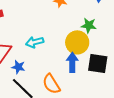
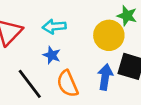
blue arrow: (72, 62) -> (105, 77), moved
blue star: (18, 67) -> (52, 55), moved

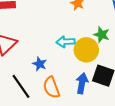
cyan arrow: (54, 27) -> (66, 42), moved

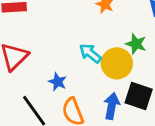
cyan arrow: (66, 42) -> (90, 53), turned 42

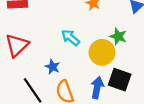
cyan arrow: (90, 53) -> (70, 38), moved

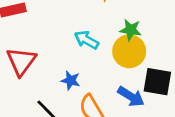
green star: (118, 36) -> (131, 30), moved
blue arrow: (97, 88) -> (131, 97), turned 120

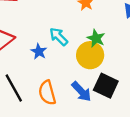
blue star: (71, 80) -> (39, 51), moved

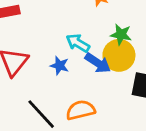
blue arrow: (81, 92) -> (98, 63), moved
orange semicircle: (47, 93) -> (81, 110), turned 105

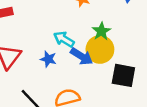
green star: (121, 35) -> (101, 31), turned 30

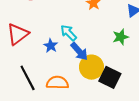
green star: (101, 31) -> (121, 37), moved
yellow circle: (100, 49) -> (92, 67), moved

